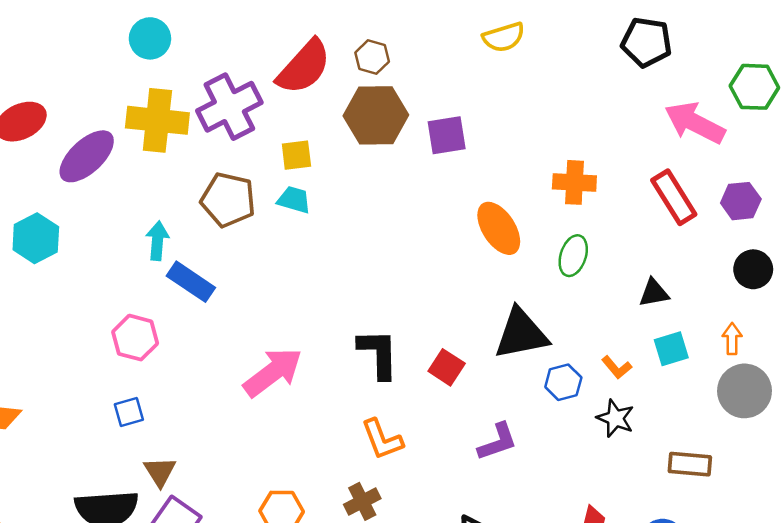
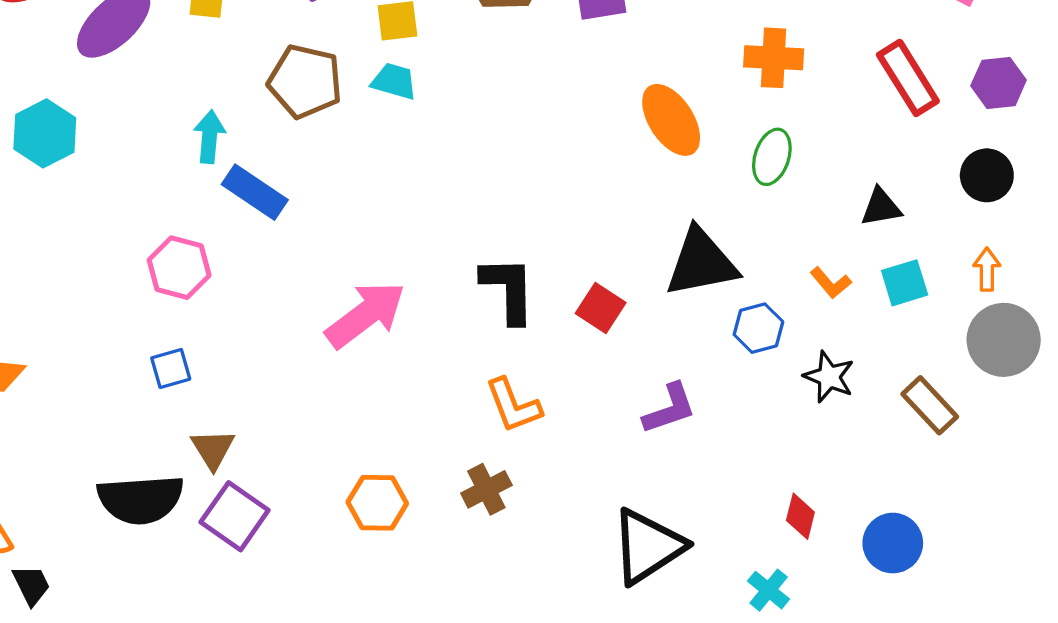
black circle: (753, 269) -> (987, 175), moved
orange L-shape: (617, 367) -> (831, 283), moved
brown rectangle: (690, 464) -> (930, 405), moved, turned 42

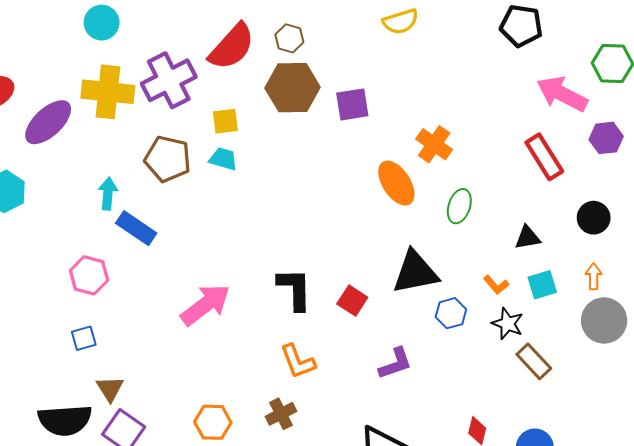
orange cross: (774, 58) -> (434, 144), moved, turned 32
purple hexagon: (999, 83) -> (606, 138), moved
black star: (829, 377) -> (508, 324), moved
brown rectangle: (930, 405) -> (534, 361), moved

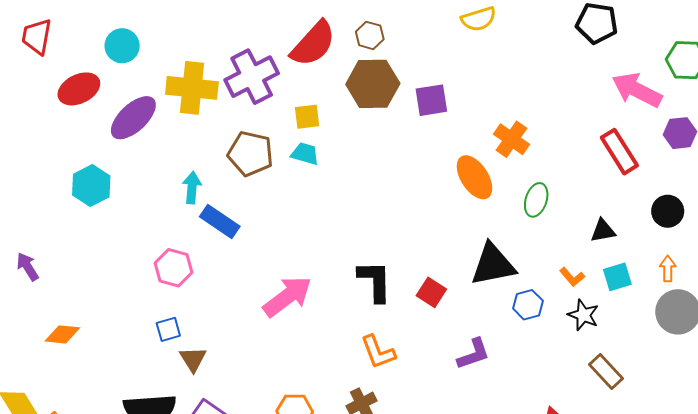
cyan circle: (102, 23) -> (122, 46), moved
brown rectangle: (534, 361) -> (606, 371), moved
brown triangle: (110, 389) -> (193, 359), moved

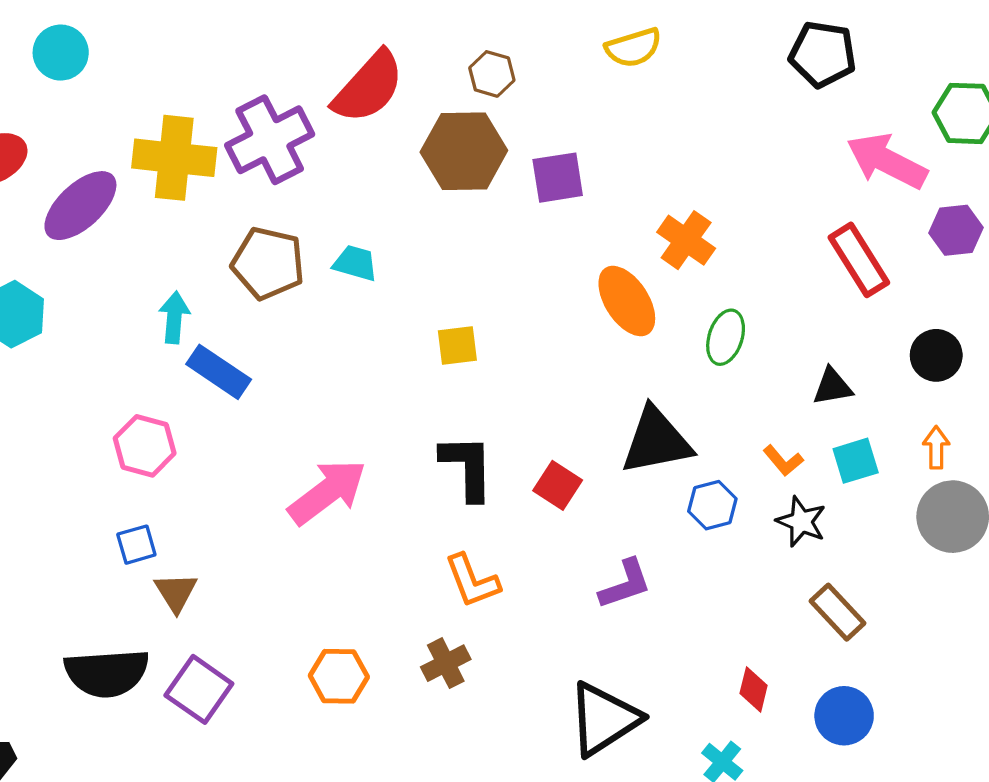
brown hexagon: (370, 35) -> (492, 74), moved
cyan circle: (122, 46) -> (61, 53), moved
yellow square: (307, 117) -> (457, 345), moved

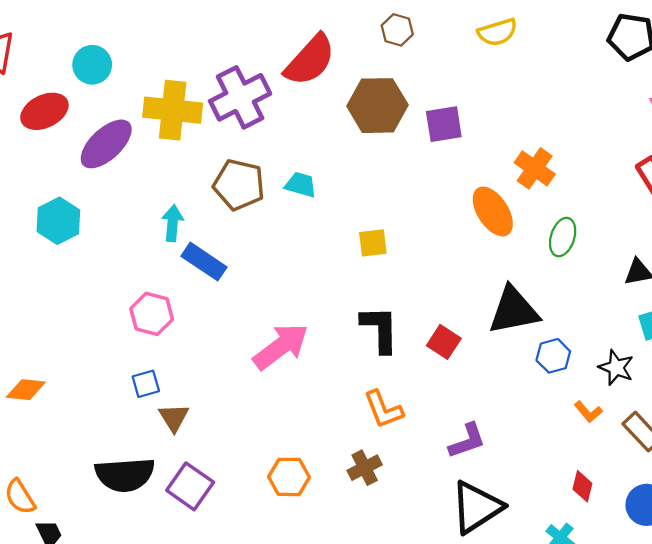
cyan circle: (61, 53) -> (92, 65), moved
brown hexagon: (492, 74) -> (397, 30), moved
orange L-shape: (783, 461) -> (588, 412), moved
purple L-shape: (625, 584) -> (467, 441), moved

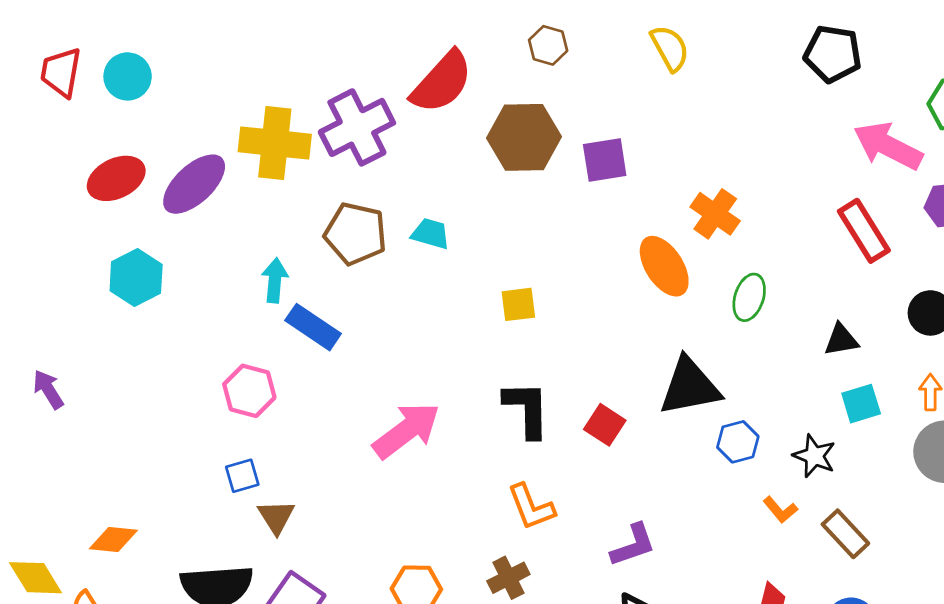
yellow semicircle: (497, 32) -> (670, 48), turned -102
cyan circle: (92, 65) -> (128, 76), moved
red ellipse: (44, 111) -> (116, 178), moved
orange diamond: (26, 390) -> (113, 539), moved

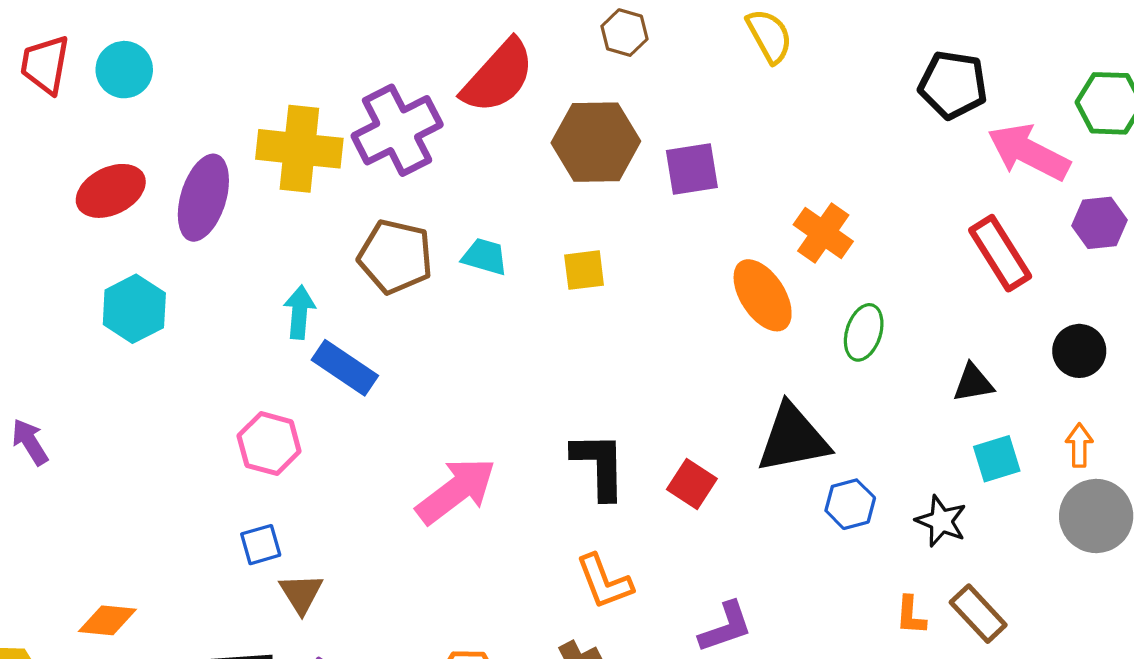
black pentagon: (833, 54) -> (953, 85), moved
purple ellipse: (194, 184) -> (203, 198), turned -30
yellow square: (518, 304) -> (584, 270), moved
orange L-shape: (780, 510) -> (911, 615), moved, turned 44

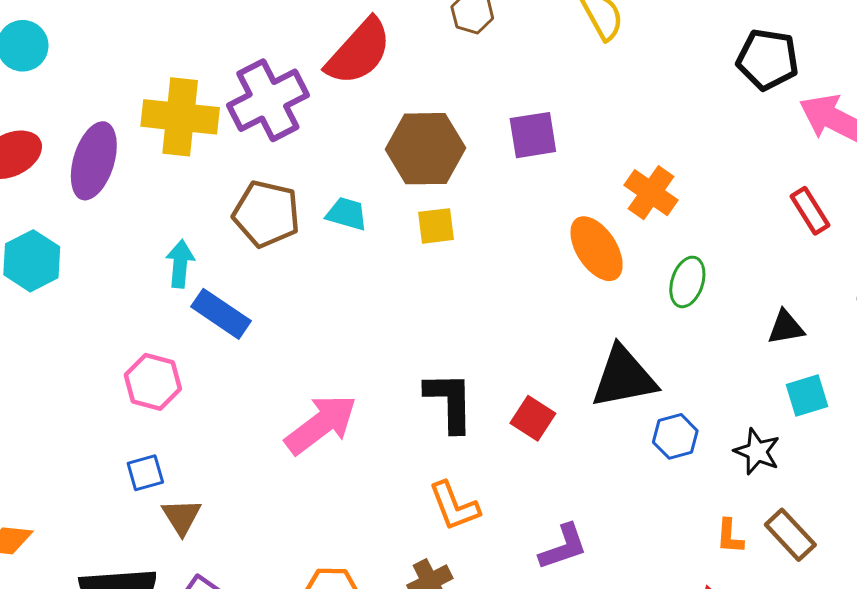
brown hexagon: (596, 142) -> (425, 149), moved
red rectangle: (1000, 253) -> (810, 211), size x0.7

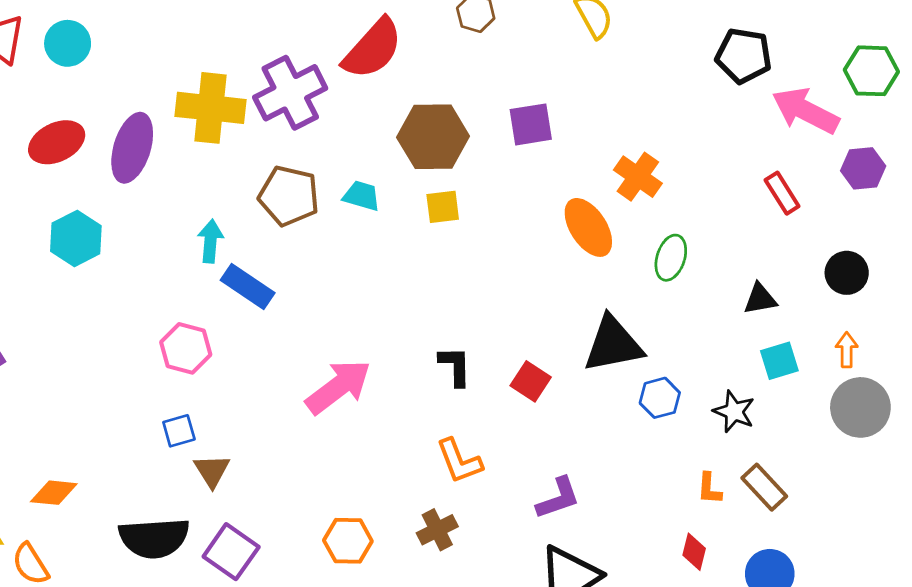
black L-shape: (450, 402) -> (455, 366), size x0.7

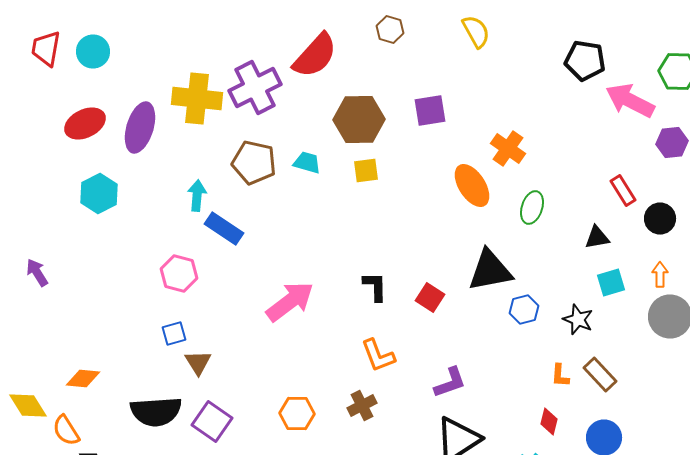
red rectangle: (782, 193) -> (623, 190), moved

